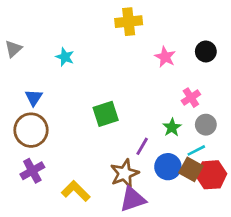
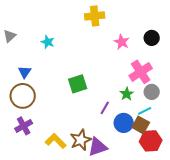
pink cross: (191, 98) -> (141, 72), size x1.6
brown star: (125, 173) -> (81, 140), moved
red hexagon: (211, 175) -> (151, 141), moved

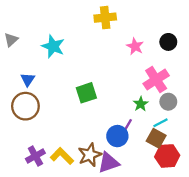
cyan star: (48, 42) -> (53, 46), size x1.5
purple line: (105, 108) -> (127, 126), moved
blue circle: (124, 123) -> (117, 136), moved
purple cross: (24, 126) -> (35, 156), moved

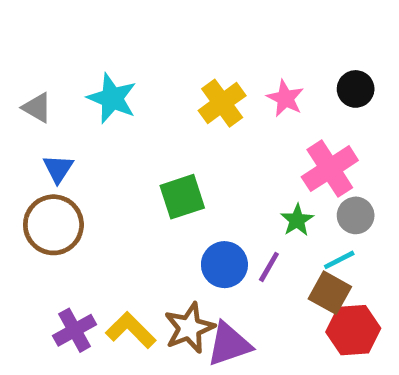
yellow cross: (105, 18) -> (222, 103), moved, turned -30
gray triangle: (11, 40) -> (37, 108), moved, turned -48
blue circle: (117, 136) -> (224, 265), moved

